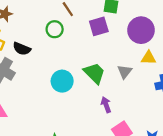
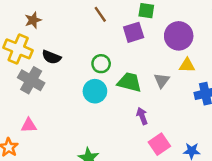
green circle: (55, 29) -> (101, 64), moved
green trapezoid: (94, 73) -> (129, 82), turned -30

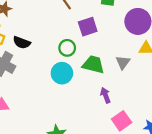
purple square: (134, 32) -> (88, 27), moved

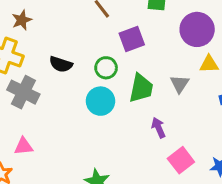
black semicircle: (22, 42) -> (61, 64), moved
green trapezoid: (93, 65) -> (141, 88), turned 90

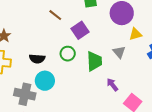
gray cross: (23, 92) -> (25, 94), moved
cyan circle: (100, 101) -> (45, 81), moved

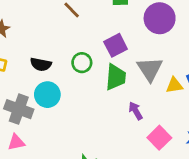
purple square: (80, 30) -> (116, 45), moved
yellow triangle: (135, 34) -> (174, 85), moved
gray triangle: (119, 52) -> (150, 69), size x1.5

